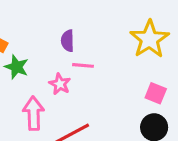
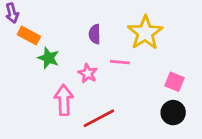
yellow star: (149, 39) -> (145, 33), moved
pink line: (83, 65) -> (120, 62), moved

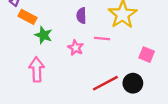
pink arrow: (64, 100) -> (37, 69), moved
black circle: (173, 113) -> (133, 83), moved
red line: (99, 118) -> (105, 83), moved

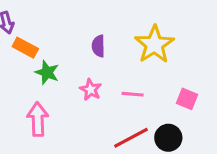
pink line: (102, 39) -> (133, 94), moved

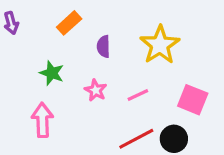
orange rectangle: (25, 48) -> (69, 23), moved, turned -70
pink line: (133, 94) -> (138, 95), turned -30
pink square: (187, 99) -> (193, 100), size x1.4

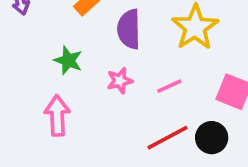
purple semicircle: (103, 46) -> (129, 29), size x1.5
pink star: (96, 90) -> (120, 81), turned 30

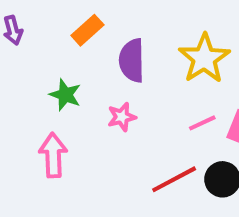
pink line: (169, 86) -> (202, 123), moved

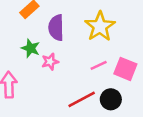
green star: (65, 95) -> (31, 48), moved

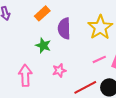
pink star: (50, 62) -> (59, 70), moved

